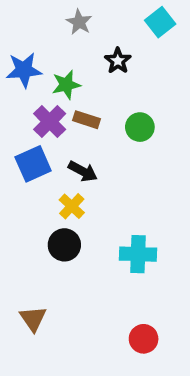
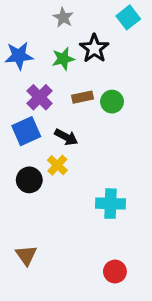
black star: (118, 61) -> (94, 48), size x1.4
green star: (66, 85) -> (63, 59), moved
brown rectangle: (86, 120) -> (82, 97), moved, turned -30
black circle: (64, 245) -> (29, 180), moved

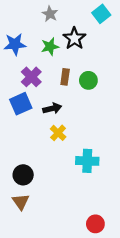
brown rectangle: (82, 97) -> (65, 77), turned -70
black arrow: (66, 137) -> (52, 108), turned -42
yellow cross: (57, 165) -> (58, 133), moved
black circle: (29, 180) -> (23, 175), moved
red circle: (115, 271) -> (95, 224), moved

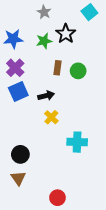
purple cross: (31, 77) -> (15, 68), moved
red circle: (95, 224) -> (57, 198), moved

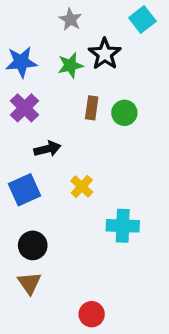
blue square: (18, 91) -> (25, 190), moved
black arrow: (46, 96) -> (47, 149), moved

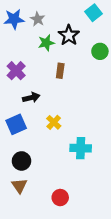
gray star: (70, 19) -> (38, 19), moved
blue star: (21, 62) -> (14, 19), moved
green circle: (124, 113) -> (100, 51), moved
red circle: (92, 314) -> (60, 198), moved

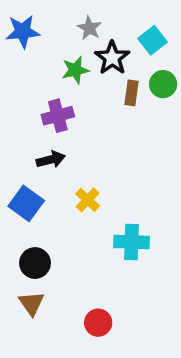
cyan square: (94, 13) -> (153, 40), moved
gray star: (38, 19) -> (89, 28), moved
purple cross: (16, 71) -> (58, 116), moved, turned 30
brown rectangle: (60, 71) -> (131, 93), moved
blue square: (16, 124) -> (26, 203), turned -30

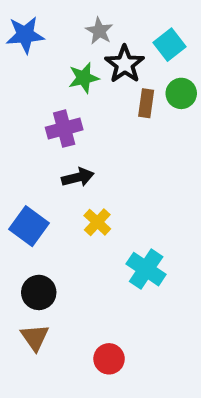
black arrow: (51, 160) -> (78, 177), moved
cyan cross: (131, 242) -> (146, 269), turned 32

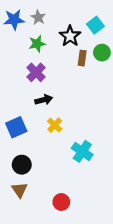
gray star: (99, 31) -> (38, 17), moved
green star: (84, 78) -> (37, 44), moved
purple cross: (64, 129) -> (36, 72), turned -30
blue square: (29, 226) -> (16, 127), turned 30

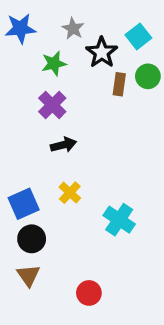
gray star: (38, 17) -> (73, 29), moved
yellow cross: (55, 125) -> (70, 193), moved
blue square: (16, 127) -> (24, 204), moved

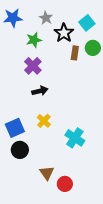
brown triangle: (28, 275) -> (47, 173), moved
red circle: (89, 293) -> (65, 184), moved

